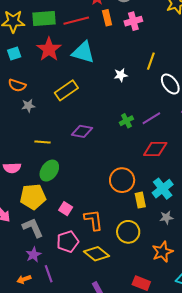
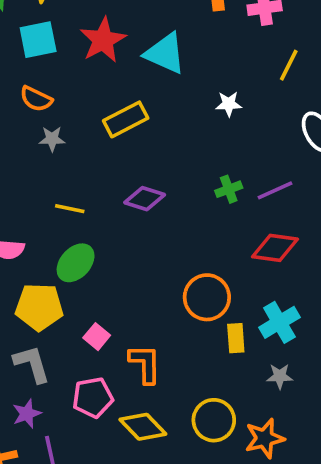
cyan square: (14, 53) -> (38, 40), size x1.5
yellow line: (151, 61) -> (289, 65), moved
yellow circle: (128, 232) -> (214, 420), moved

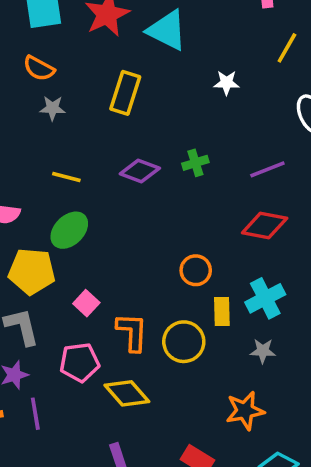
yellow rectangle: (126, 119) -> (125, 93), turned -48
green cross: (229, 189) -> (195, 163), moved
orange circle: (207, 297) -> (196, 270), size x0.7
yellow circle: (214, 420) -> (184, 342), moved

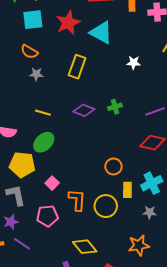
yellow diamond: (127, 393) -> (85, 247), moved
purple line: (35, 414) -> (22, 244), turned -48

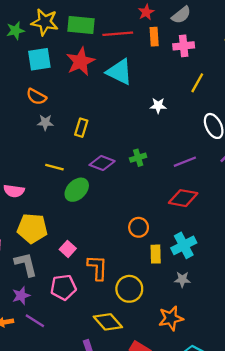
yellow rectangle: (77, 67) -> (81, 128), moved, size x0.7
green ellipse: (44, 142) -> (77, 190), moved
yellow circle: (106, 206) -> (129, 289), moved

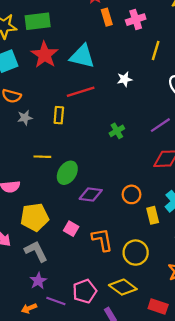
red line: (118, 34) -> (81, 92), moved
purple diamond: (102, 163) -> (91, 194), moved
pink pentagon: (63, 287) -> (85, 291), moved

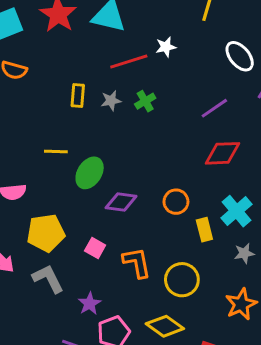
red line: (81, 92) -> (129, 61), moved
gray star: (25, 118) -> (111, 101), moved
green cross: (117, 131) -> (145, 101), moved
purple star: (38, 281) -> (90, 304), moved

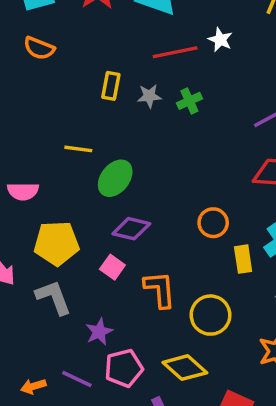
white star: (166, 47) -> (220, 40), turned 30
purple diamond: (121, 202) -> (131, 229), moved

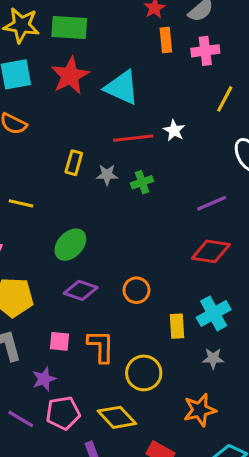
yellow line: (78, 149) -> (21, 203), moved
orange circle: (213, 223) -> (136, 290), moved
pink square: (112, 267) -> (59, 341), moved, turned -35

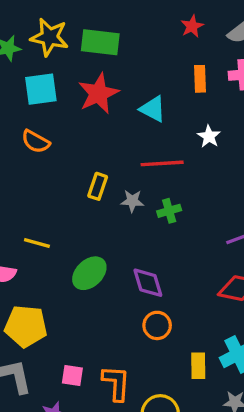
orange rectangle: (166, 40) -> (200, 79), moved
cyan triangle: (122, 88) -> (153, 109), size x0.7
white star: (174, 130) -> (209, 136), moved
yellow line: (21, 203) -> (37, 243), moved
purple diamond: (81, 290) -> (148, 283), moved, turned 52

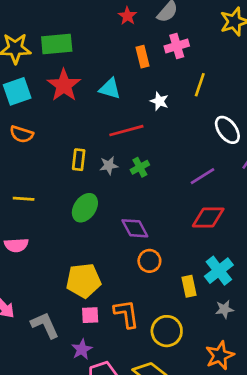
yellow line: (37, 243) -> (24, 199), moved
green ellipse: (89, 273) -> (85, 208), moved
yellow pentagon: (26, 326) -> (84, 281), moved

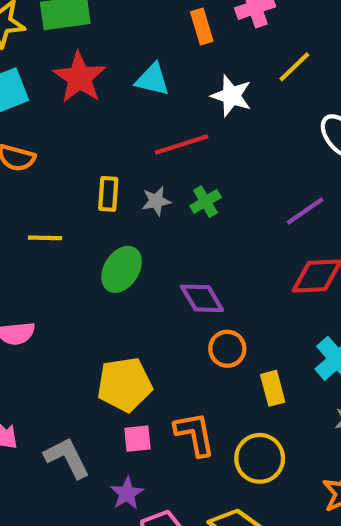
yellow line: (200, 85) -> (294, 67), turned 30
white star: (159, 101) -> (231, 96), size x1.4
yellow line: (24, 199) -> (45, 238), moved
yellow rectangle: (189, 286) -> (273, 388), moved

